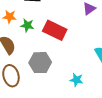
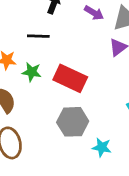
gray hexagon: (40, 63) -> (73, 122), moved

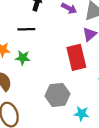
red rectangle: (70, 78) -> (76, 57), moved, turned 55

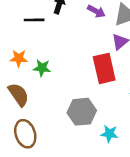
black line: (26, 29) -> (34, 20), moved

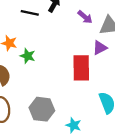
gray hexagon: (82, 112) -> (42, 109), moved

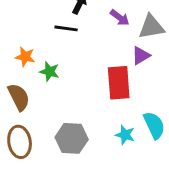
black line: (30, 13) -> (66, 28), moved
cyan star: (74, 125) -> (125, 135), moved

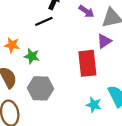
black line: (66, 28) -> (44, 21), turned -30
gray hexagon: (72, 138) -> (40, 88), moved

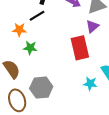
orange star: (12, 45) -> (19, 30), moved
gray hexagon: (40, 88) -> (41, 88), moved

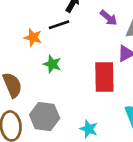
green star: (30, 48) -> (52, 64), moved
cyan star: (90, 84) -> (89, 129), moved

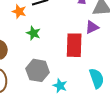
gray hexagon: (45, 116) -> (38, 70), moved

